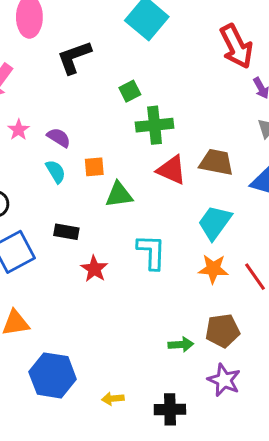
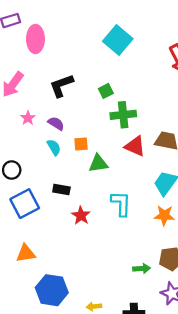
black L-shape: (74, 57) -> (61, 86), moved

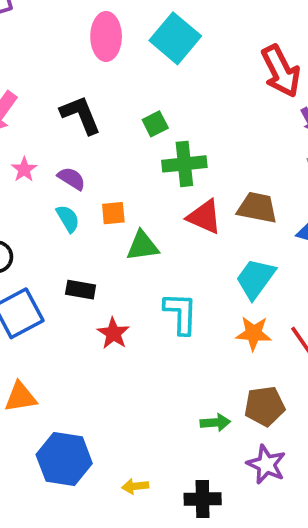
pink ellipse: (35, 39) -> (106, 36), moved
black L-shape: (61, 86) -> (81, 115), turned 88

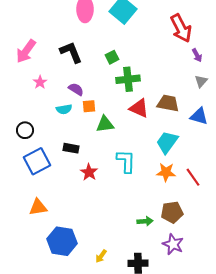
purple semicircle: (71, 179) -> (76, 89), moved
cyan semicircle: (68, 219) -> (64, 109), turned 112
yellow arrow: (135, 486) -> (101, 256), turned -48

